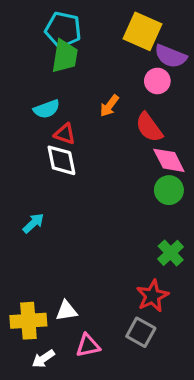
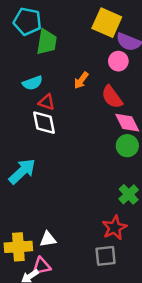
cyan pentagon: (63, 30) -> (27, 21), moved
cyan arrow: (33, 223) -> (22, 171), size x1.6
gray square: (141, 332) -> (106, 256), turned -35
pink triangle: (88, 345) -> (41, 266), moved

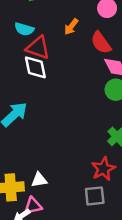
cyan semicircle: (32, 83) -> (24, 29), turned 36
red triangle: (47, 102) -> (38, 48), size x1.5

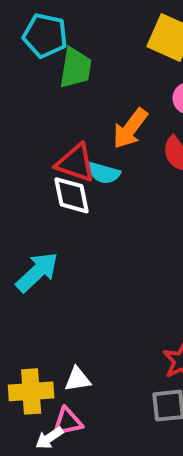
orange arrow: (71, 27) -> (130, 129), size x1.5
cyan semicircle: (24, 29) -> (104, 173), moved

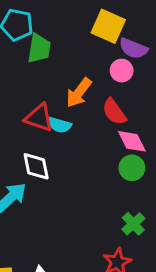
white diamond: (71, 195) -> (36, 166), moved

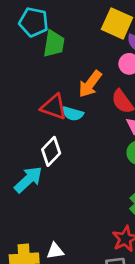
white diamond: (36, 166) -> (51, 151), turned 56

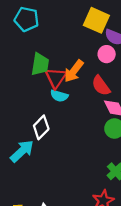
green trapezoid: (54, 44) -> (40, 64), moved
red triangle: (54, 107) -> (56, 78), moved, turned 45

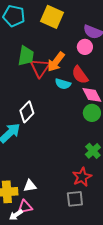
yellow square: (96, 20) -> (52, 17), moved
cyan semicircle: (59, 96) -> (63, 84), moved

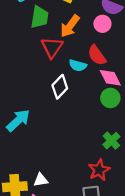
green trapezoid: (26, 56) -> (40, 17), moved
orange arrow: (56, 62) -> (70, 26), moved
white diamond: (27, 112) -> (60, 87), moved

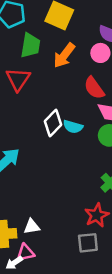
red triangle: (52, 47) -> (18, 79), moved
cyan semicircle: (78, 65) -> (73, 127), moved

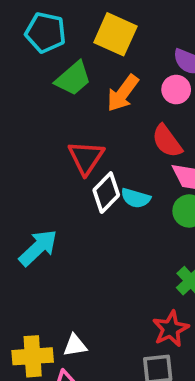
green trapezoid: (30, 45) -> (73, 78), turned 40
red triangle: (18, 79) -> (86, 158), moved

